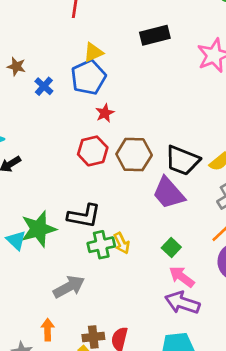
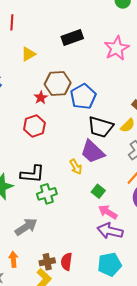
blue pentagon: (88, 77) -> (83, 96), moved
brown hexagon: (134, 155) -> (58, 84), moved
yellow arrow: (122, 243) -> (76, 167), moved

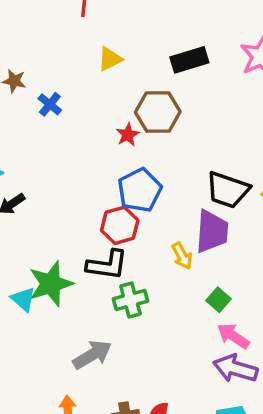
black rectangle: (72, 37) -> (189, 60), moved
blue pentagon: (83, 96) -> (140, 190), moved
red hexagon: (34, 126) -> (120, 225), moved
purple trapezoid: (93, 152) -> (212, 231), turned -132

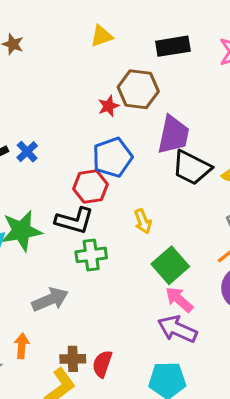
blue cross: (50, 104) -> (27, 152), moved
purple trapezoid: (212, 231) -> (173, 135), moved
green square: (218, 300) -> (170, 265), size x1.6

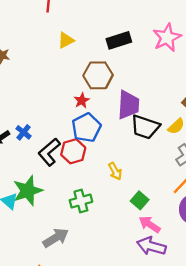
red star: (108, 106) -> (82, 101), moved
black L-shape: (74, 221) -> (49, 152), moved, turned 132
green square: (170, 265) -> (140, 200), size x0.7

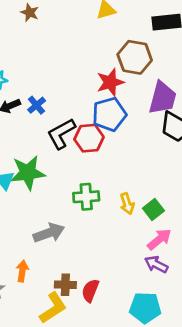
red star: (82, 101) -> (110, 82), size x1.5
yellow arrow: (115, 171) -> (127, 204), moved
pink arrow: (150, 224) -> (159, 239), turned 95
purple arrow: (151, 246) -> (156, 264), size x0.7

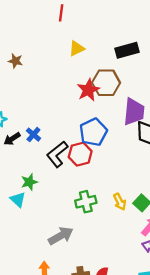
red star: (110, 82) -> (88, 90), moved
green star: (28, 173) -> (29, 182), moved, size x0.6

